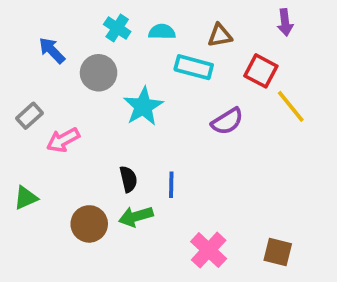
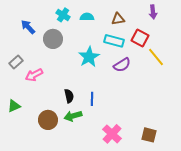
cyan rectangle: (194, 67) -> (114, 41), moved
cyan star: (143, 106) -> (89, 57), moved

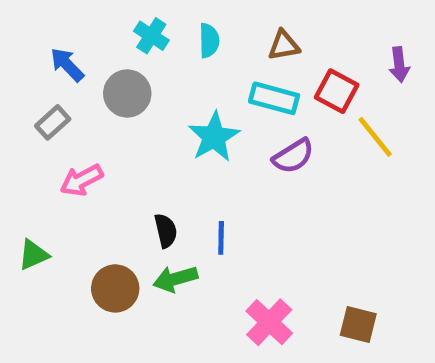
purple arrow: (153, 12) -> (399, 65), moved
cyan semicircle: (87, 17) -> (209, 41), turned 88
gray rectangle: (16, 62) -> (53, 122), moved

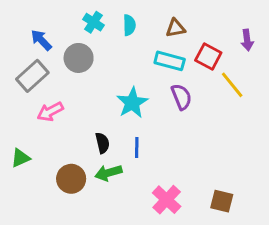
gray rectangle: (53, 122) -> (32, 76), size x1.5
cyan star: (214, 137) -> (132, 103), moved
purple semicircle: (293, 156) -> (181, 97), turned -80

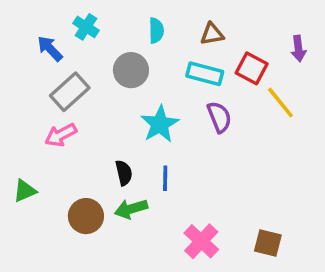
cyan cross: (93, 22) -> (86, 27), moved
gray circle: (79, 58) -> (131, 70), moved
gray rectangle: (32, 76) -> (70, 92), moved

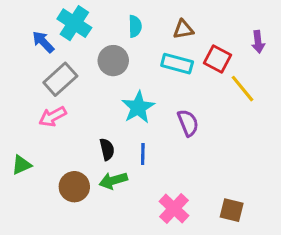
cyan cross: (86, 27) -> (74, 23), size x1.5
purple semicircle: (219, 117) -> (188, 123), moved

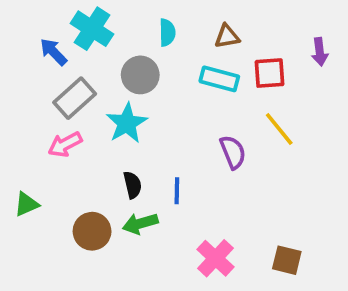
red square: (218, 59) -> (269, 73), turned -32
yellow line: (242, 89) -> (279, 129), moved
cyan star: (138, 107) -> (127, 123), moved

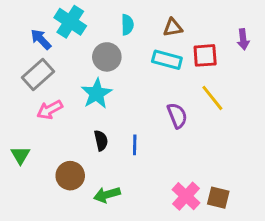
gray rectangle: (75, 98) -> (38, 75), moved
green triangle: (26, 204) -> (20, 155), turned -36
green arrow: (140, 224) -> (107, 195), moved
pink cross: (215, 258) -> (186, 196), moved

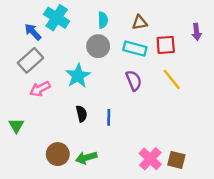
gray circle: (107, 57) -> (98, 46), moved
purple semicircle: (177, 116) -> (134, 81), moved
brown circle: (70, 176) -> (58, 154), moved

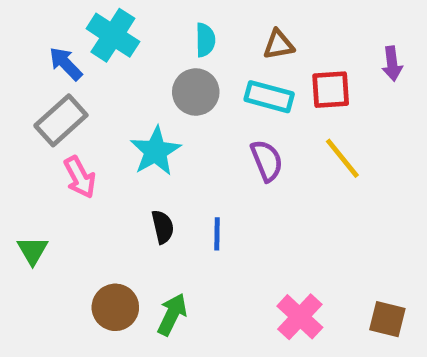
pink arrow: (40, 89) -> (80, 177), turned -90
green arrow: (86, 158) -> (172, 314), turned 132
brown square: (176, 160) -> (387, 319), moved

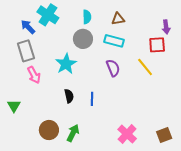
red square: (331, 90) -> (157, 45), moved
gray rectangle: (61, 120) -> (26, 51), turned -65
brown square: (387, 319) -> (164, 135), turned -35

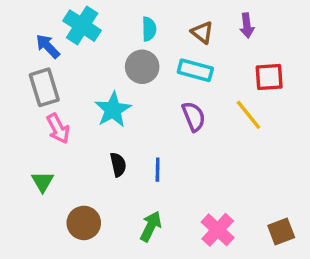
brown triangle: (118, 19) -> (202, 32), turned 48
purple arrow: (166, 27) -> (247, 26), moved
green triangle: (14, 106) -> (43, 182), moved
green arrow: (73, 133) -> (151, 226), moved

